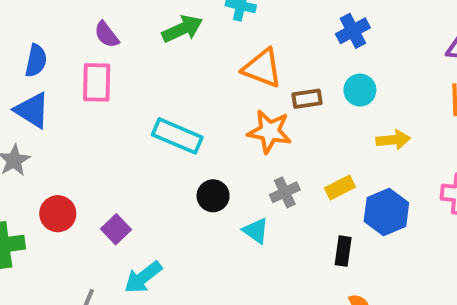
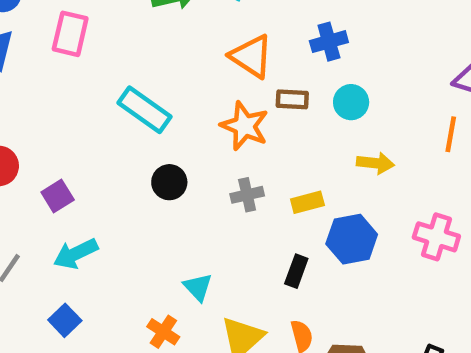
blue cross: (353, 31) -> (329, 42), moved
cyan triangle: (256, 231) -> (198, 287), moved

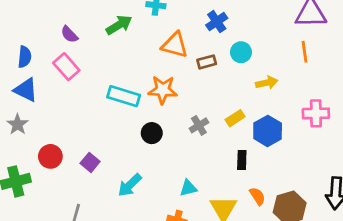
pink rectangle: (70, 34) -> (66, 67), turned -36
orange star: (245, 126) -> (163, 90), moved
cyan arrow: (76, 254) -> (130, 185), moved
cyan triangle: (198, 287) -> (188, 188), turned -42

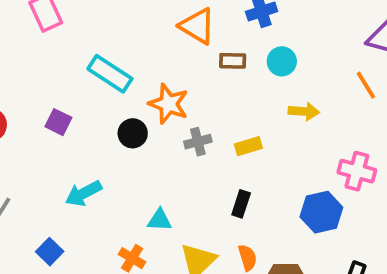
orange line: (305, 52) -> (366, 85), turned -40
orange star: (163, 90) -> (169, 104), moved
blue hexagon: (268, 131) -> (321, 212), moved
purple square: (90, 162) -> (58, 122), moved, turned -30

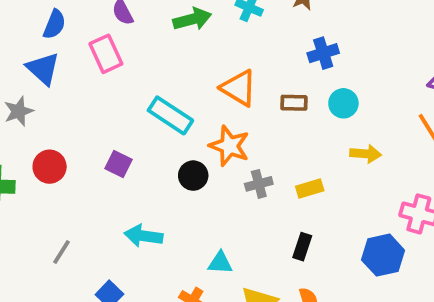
orange triangle: (197, 26) -> (239, 88), moved
cyan arrow: (83, 193) -> (144, 236), turned 36

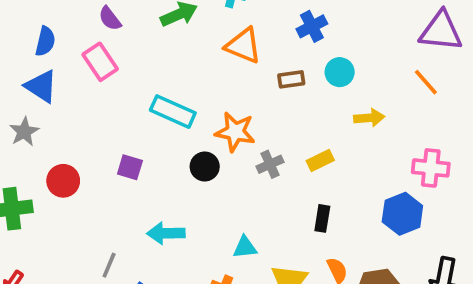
orange triangle: (239, 88) -> (243, 46), moved
gray line: (61, 252) -> (109, 265), moved

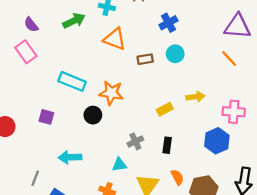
blue cross: (312, 26) -> (168, 23), moved
yellow arrow: (369, 118) -> (195, 97), moved
gray cross: (270, 164) -> (135, 141), moved

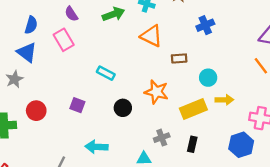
cyan circle: (175, 54) -> (208, 78), moved
cyan rectangle: (72, 81) -> (106, 73), size x0.7
orange star: (111, 93) -> (156, 92), moved
yellow rectangle: (165, 109) -> (193, 109), size x1.6

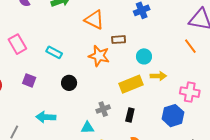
pink rectangle: (64, 40) -> (17, 44), moved
orange star: (156, 92) -> (99, 56), moved

